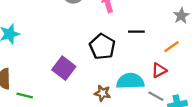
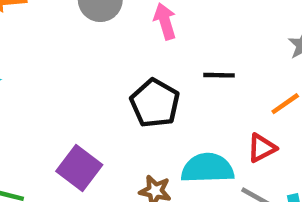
purple square: (64, 68) -> (79, 168), moved

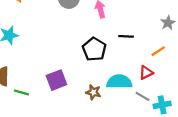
purple square: (79, 168) -> (56, 80), turned 30

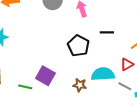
purple square: (56, 80) -> (45, 76), turned -36
green line: (21, 92) -> (25, 87), moved

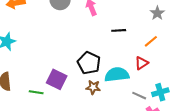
black pentagon: (78, 46) -> (89, 63), moved
gray line: (125, 86) -> (139, 96), moved

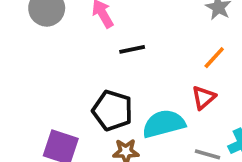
black line: (119, 30) -> (132, 49), moved

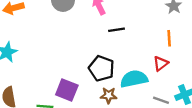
orange line: (214, 58) -> (169, 38), turned -49

